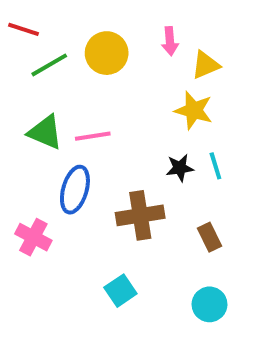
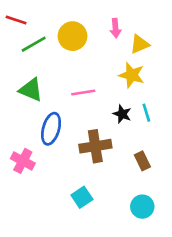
pink line: (93, 136) -> (83, 92), moved
black star: (180, 168) -> (122, 114), turned 30

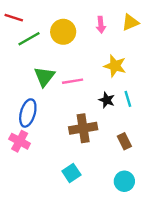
yellow triangle: (140, 44) -> (130, 22), moved
green triangle: (31, 90) -> (44, 76), moved, turned 45
blue ellipse: (51, 129) -> (28, 113), moved

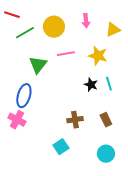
yellow triangle: (130, 22) -> (113, 30), moved
pink line: (73, 81) -> (66, 54), moved
brown cross: (83, 128) -> (75, 120), moved, size x0.7

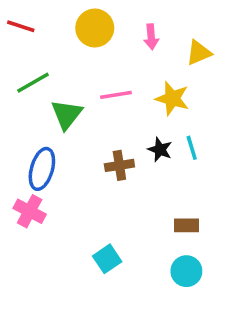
yellow circle: (54, 27) -> (95, 28), moved
green line: (25, 33) -> (33, 83), moved
brown cross: (75, 120) -> (119, 165), moved
brown rectangle: (106, 120) -> (186, 225), moved, turned -64

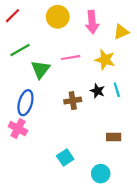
red line: (21, 26) -> (13, 16), turned -63
pink arrow: (151, 37) -> (92, 22), size x1.5
cyan circle: (186, 271) -> (101, 174), moved

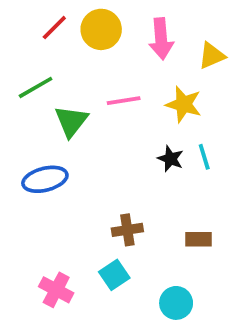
red line: (13, 16) -> (54, 28), moved
brown cross: (73, 101) -> (127, 230), moved
blue ellipse: (25, 103) -> (45, 179), turned 60
pink cross: (18, 128) -> (56, 290), moved

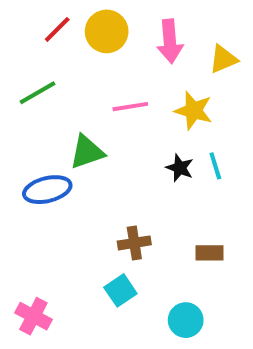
green triangle: (71, 121) -> (87, 152), moved, turned 33
pink cross: (56, 290) -> (33, 316), moved

